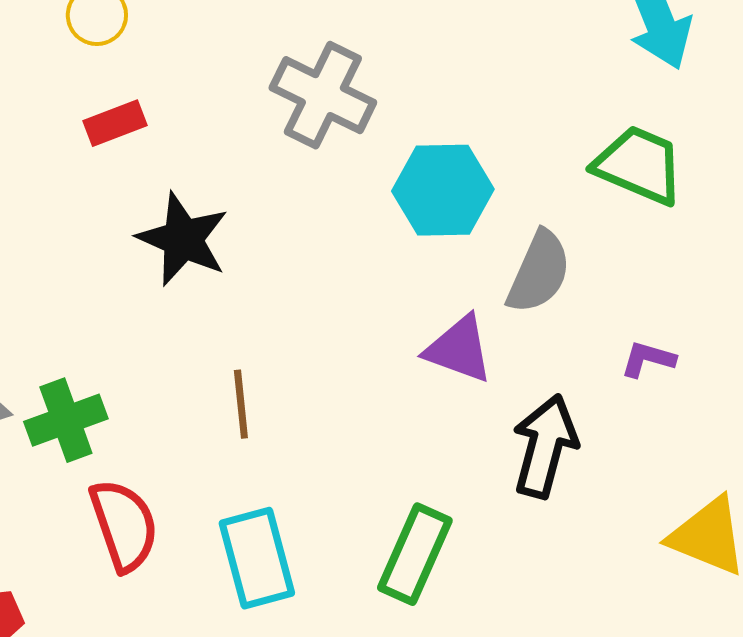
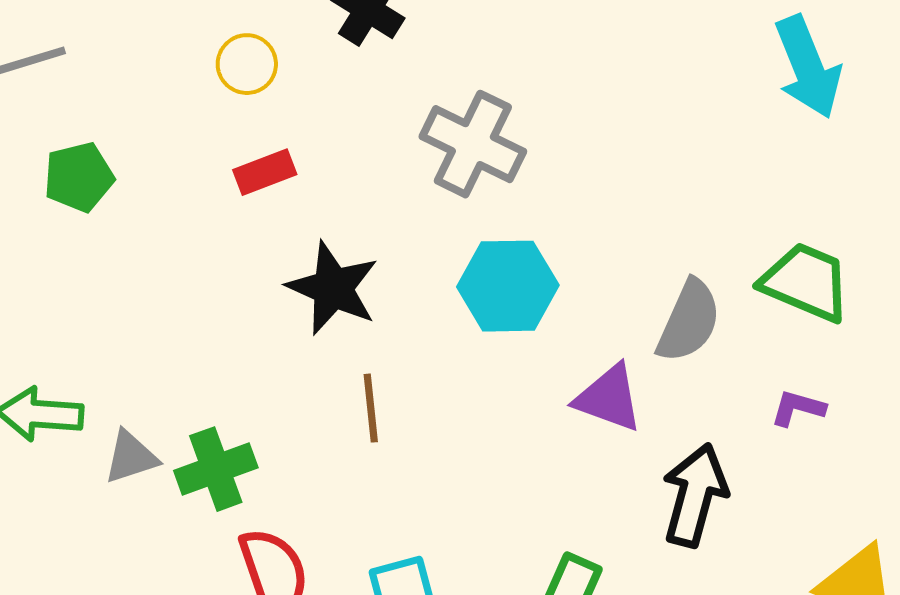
green trapezoid: (639, 165) -> (806, 282), moved
cyan hexagon: (443, 190) -> (508, 286), moved
brown line: (241, 404) -> (371, 408), moved

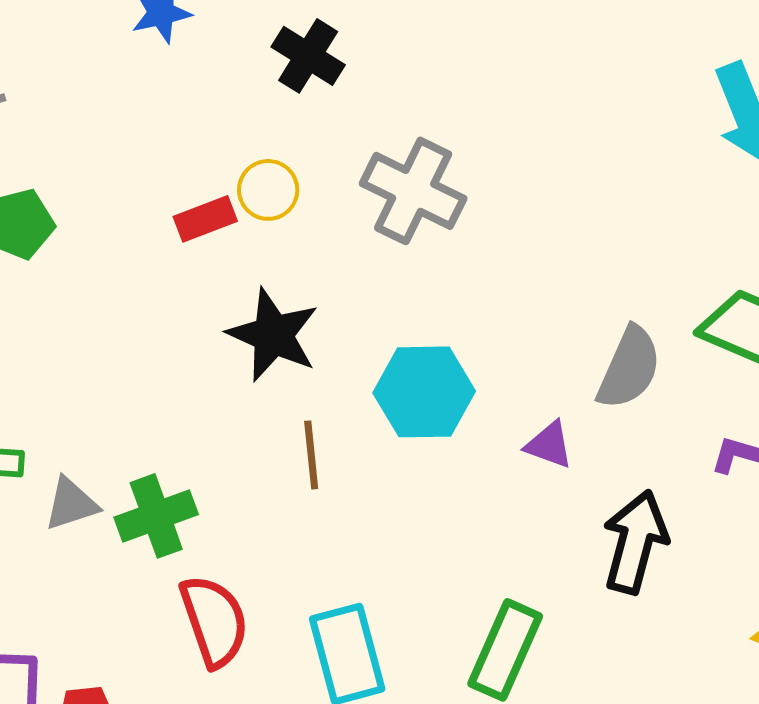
yellow circle: (247, 64) -> (268, 190), moved
cyan hexagon: (508, 286) -> (424, 392), moved
purple triangle: (609, 398) -> (549, 445), size x0.7

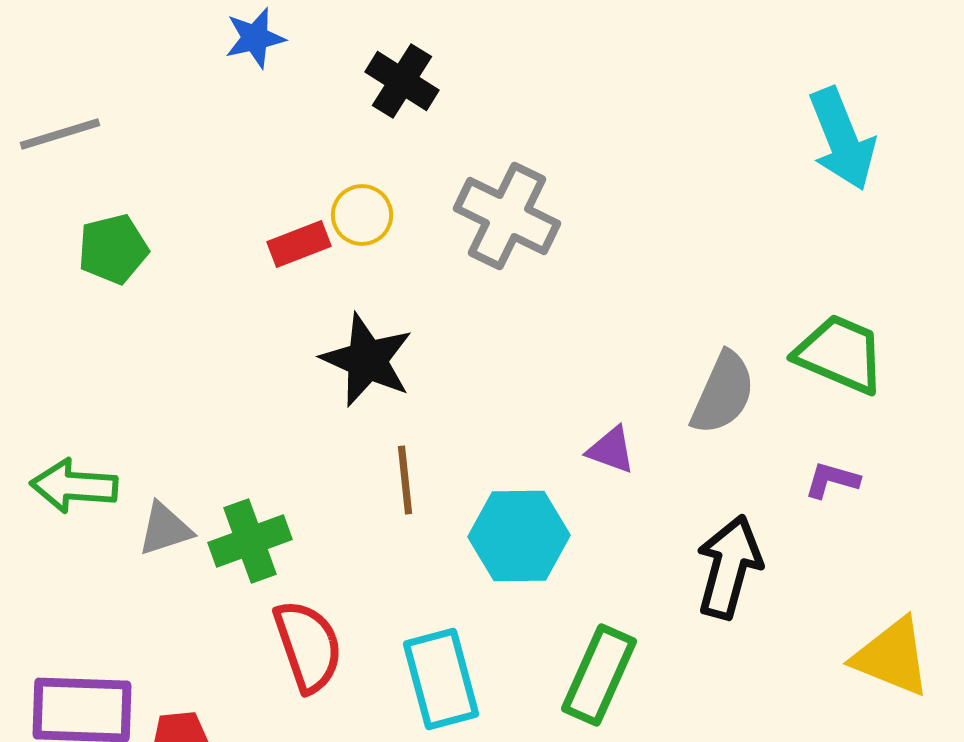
cyan hexagon: (424, 392) -> (519, 536), moved
purple triangle: (549, 445) -> (611, 450), moved

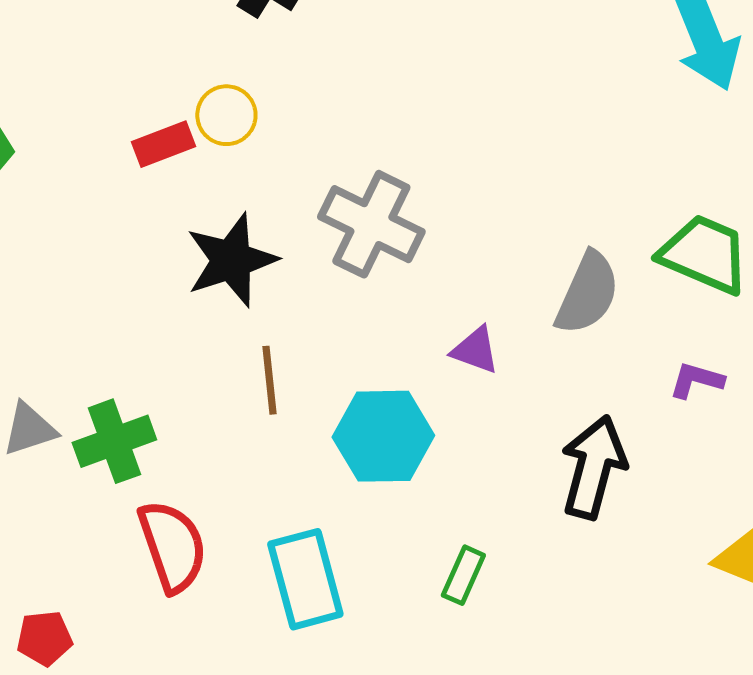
gray cross: (507, 216) -> (371, 224), moved
black star: (367, 360) -> (231, 260), turned 30
green rectangle: (599, 675) -> (463, 575), size x0.6

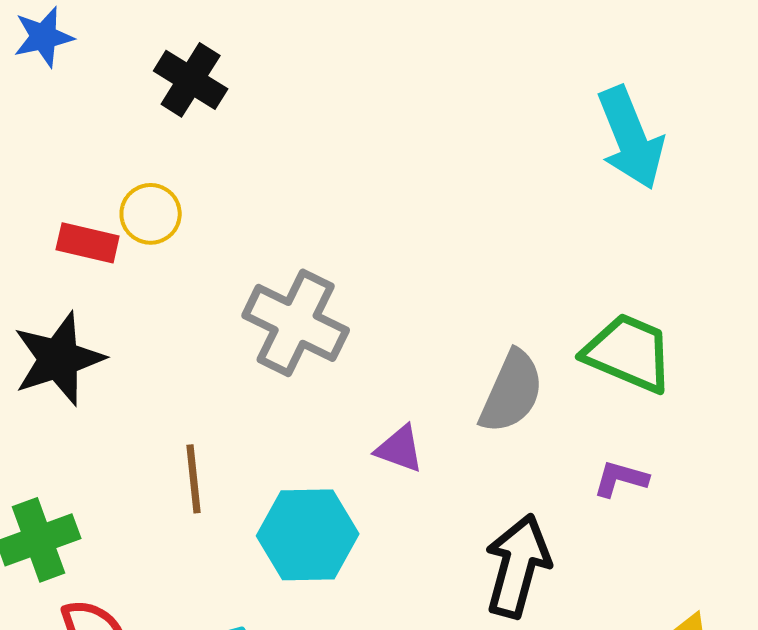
red rectangle: (163, 144) -> (88, 243), turned 34
black star: (231, 260) -> (59, 359), moved

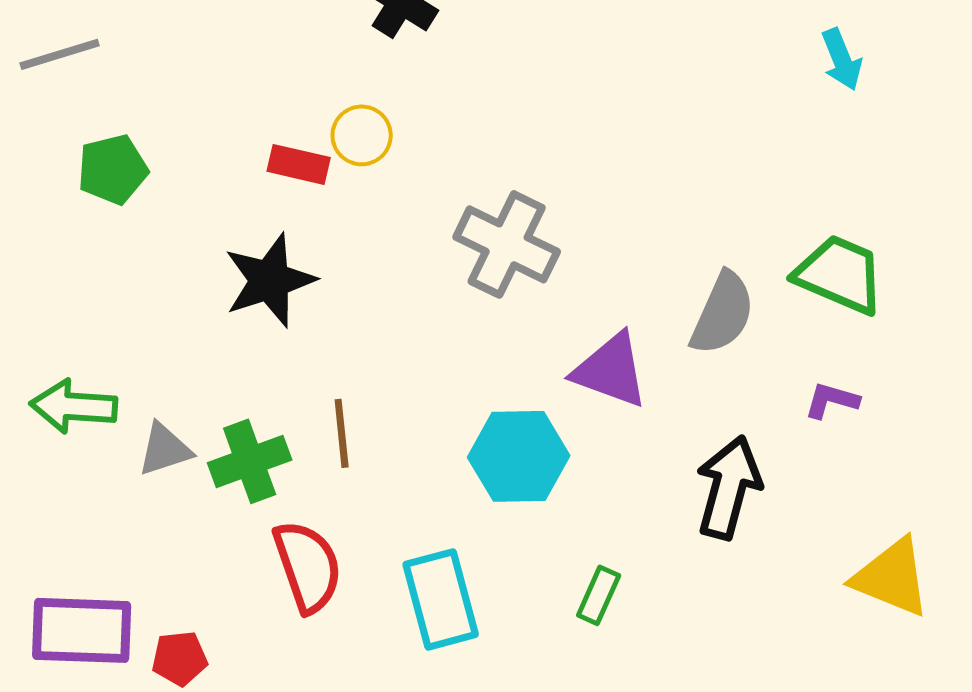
cyan arrow: (631, 138) -> (842, 59), size x0.6
purple triangle: (400, 449) -> (611, 370), size x1.6
brown line: (194, 479) -> (342, 433), moved

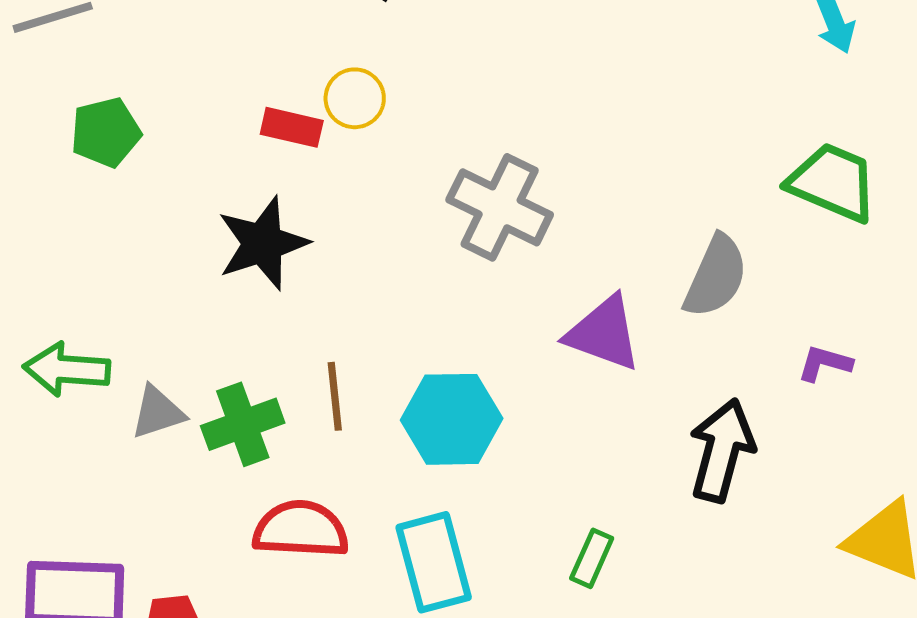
green trapezoid: (840, 274) -> (833, 182), moved
cyan hexagon: (519, 456) -> (452, 419), moved
red semicircle: (308, 566) -> (301, 529), turned -68

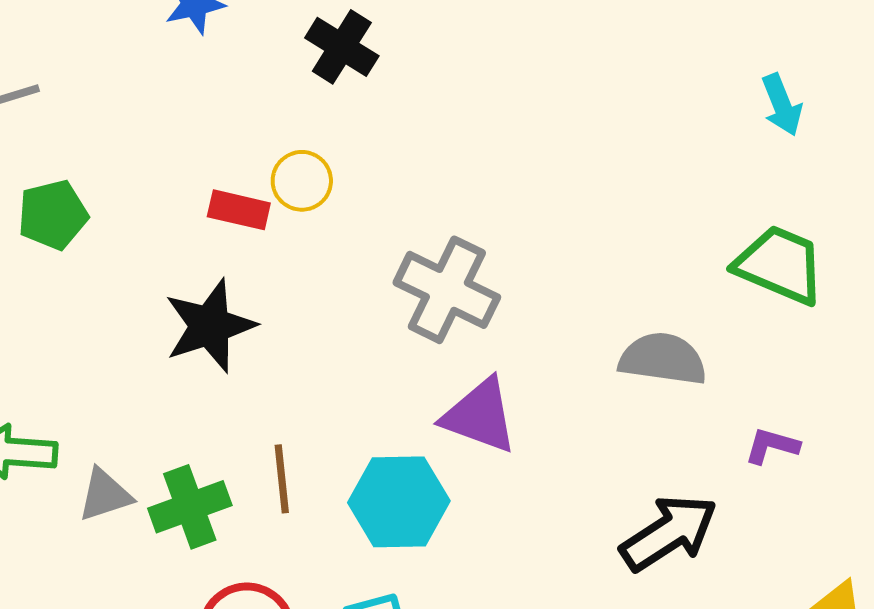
gray semicircle: (716, 276) -> (663, 359), turned -106
purple triangle: (604, 333) -> (480, 416), moved
black arrow: (722, 450) -> (669, 533), turned 42

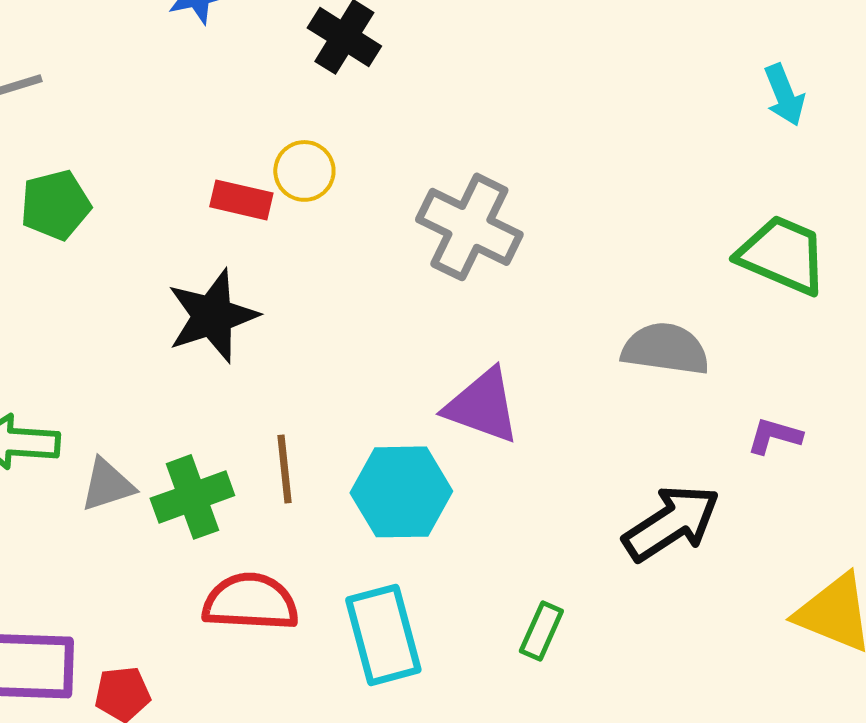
gray cross: (447, 290) -> (469, 227), moved

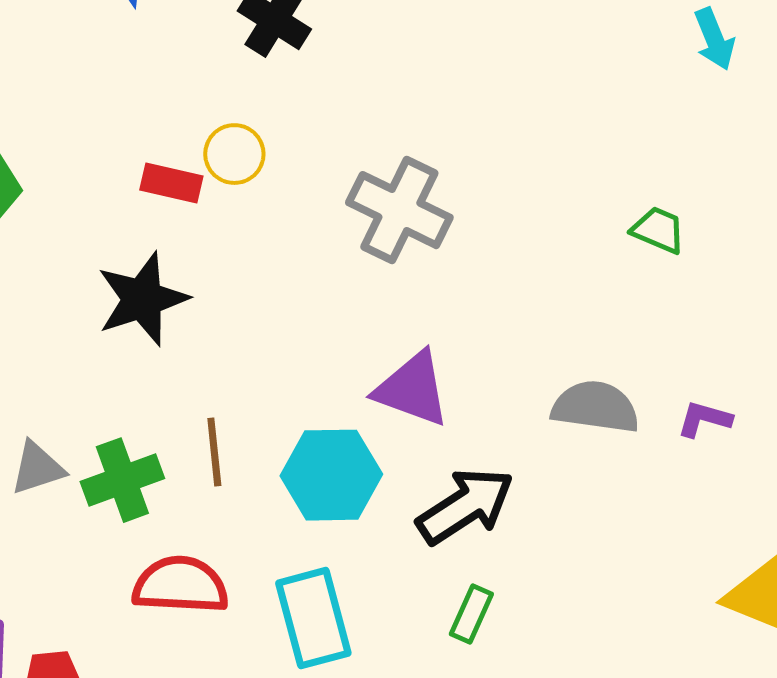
cyan arrow: (784, 95) -> (714, 39), moved
green trapezoid: (782, 255) -> (658, 230), moved, size x0.6
gray semicircle: (665, 349) -> (595, 407), moved
black arrow: (671, 523) -> (465, 506), moved

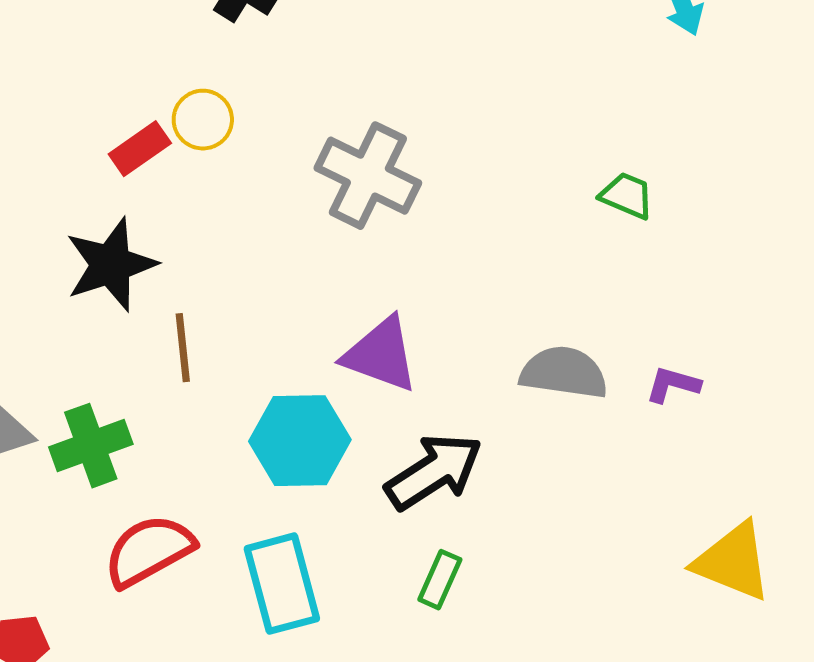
red rectangle: (171, 183) -> (140, 149), turned -48
brown line: (214, 452) -> (183, 348), moved
red semicircle: (180, 585) -> (149, 551), turned -32

